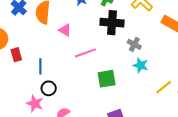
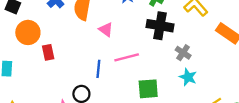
blue line: (40, 66) -> (98, 69), moved

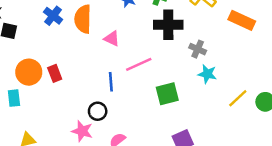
orange circle: (28, 32) -> (29, 72), moved

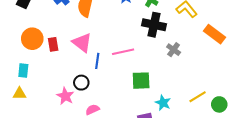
pink triangle: (112, 39) -> (82, 43), moved, size x1.5
cyan star: (207, 74) -> (163, 103), moved
cyan rectangle: (14, 98) -> (23, 70), moved

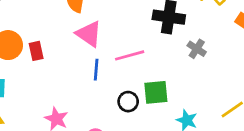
pink triangle: (82, 43) -> (89, 34), moved
black circle: (81, 83) -> (128, 102), moved

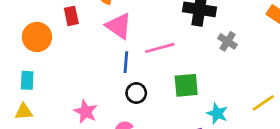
red rectangle: (36, 51) -> (71, 16), moved
black circle: (128, 102) -> (136, 93), moved

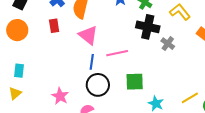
orange circle: (37, 37) -> (17, 30), moved
gray cross: (228, 41) -> (168, 44), moved
black circle: (136, 93) -> (98, 85), size x1.5
yellow triangle: (24, 112) -> (15, 93), turned -40

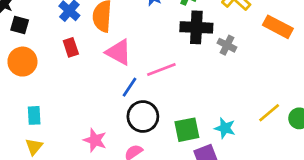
blue line: (92, 62) -> (129, 87), turned 35
green square: (135, 82) -> (187, 130), moved

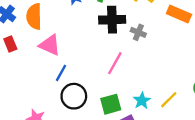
pink line: (161, 70) -> (115, 63), moved, turned -35
yellow line: (269, 113) -> (169, 100), moved
cyan star: (225, 128) -> (142, 101), turned 30

